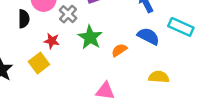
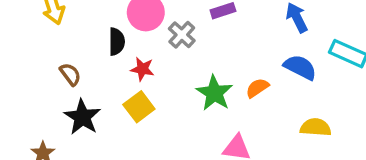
green star: (90, 37) -> (214, 93), moved
red star: (52, 41) -> (142, 69), moved

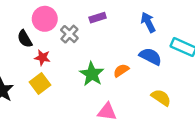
black semicircle: (117, 42) -> (25, 39), turned 150
yellow semicircle: (316, 127) -> (161, 98), turned 30

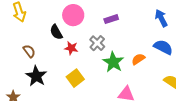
purple rectangle: (98, 18) -> (111, 19), moved
gray cross: (69, 34) -> (97, 43), moved
yellow square: (40, 83) -> (75, 78), moved

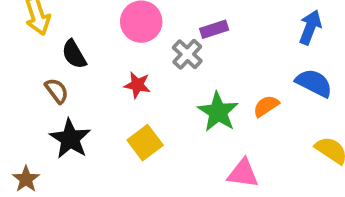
blue arrow: (161, 18) -> (310, 27), turned 48
black semicircle: (56, 32) -> (74, 54), moved
gray cross: (97, 43) -> (187, 54), moved

